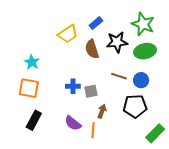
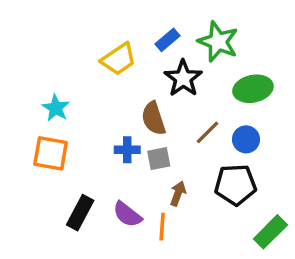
green star: (143, 24) -> (218, 42), moved
black star: (117, 42) -> (183, 78), moved, turned -30
brown semicircle: (92, 49) -> (153, 118), moved
brown line: (119, 76) -> (208, 132), turned -63
black rectangle: (34, 120) -> (80, 213), moved

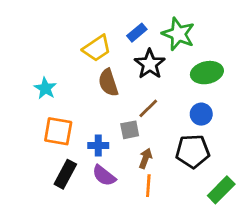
brown semicircle: (153, 118) -> (108, 83), moved
brown line: (208, 132) -> (148, 108), moved
blue cross: (127, 150) -> (98, 146), moved
orange square: (51, 153) -> (58, 131), moved
orange line: (162, 227) -> (148, 186), moved

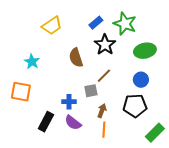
yellow trapezoid: (97, 48) -> (52, 26), moved
orange square: (58, 131) -> (21, 92), moved

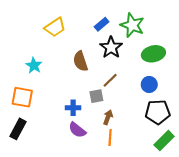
black pentagon: (135, 106) -> (158, 112), moved
black rectangle: (46, 122) -> (18, 129), moved

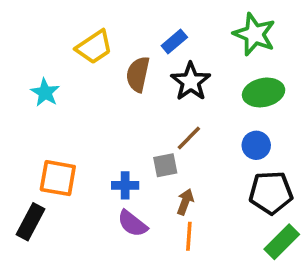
green star: (132, 25) -> (254, 34), moved
brown semicircle: (80, 61) -> (138, 74), moved, turned 30
cyan star: (34, 65) -> (45, 92), moved
orange square: (22, 97) -> (58, 178), moved

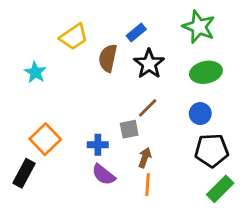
orange square: (58, 178) -> (45, 139), turned 36

